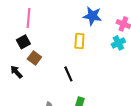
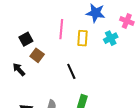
pink line: (28, 18) -> (61, 29), moved
cyan cross: (118, 43) -> (111, 38), moved

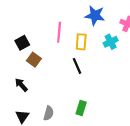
black arrow: (19, 69) -> (21, 85), moved
black line: (71, 71) -> (77, 66), moved

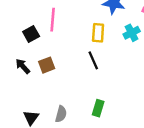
pink line: (59, 32) -> (53, 20), moved
brown square: (34, 60) -> (47, 65), moved, turned 32
black arrow: (21, 85) -> (23, 66), moved

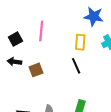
black square: (31, 34) -> (15, 39), moved
black arrow: (23, 66) -> (14, 62), moved, turned -40

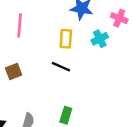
black line: (76, 66) -> (61, 67), turned -42

